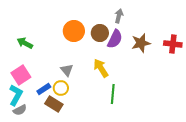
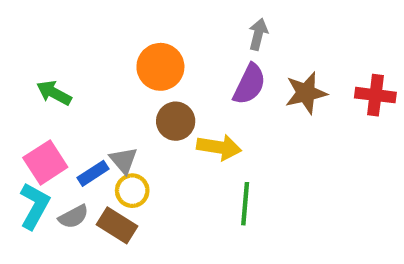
brown circle: (100, 33) -> (176, 121), moved
yellow arrow: (101, 68) -> (219, 147), turned 132
gray triangle: (67, 70) -> (124, 160), moved
blue rectangle: (44, 89) -> (93, 173), moved
gray semicircle: (20, 110) -> (74, 217), moved

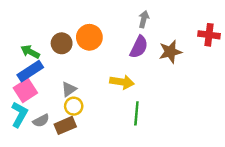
red cross: (375, 95) -> (209, 35), moved
brown circle: (176, 121) -> (62, 43), moved
gray triangle: (124, 160) -> (69, 89), turned 35
blue rectangle: (93, 173) -> (30, 71), moved, size x1.5
brown rectangle: (117, 225) -> (65, 125), turned -55

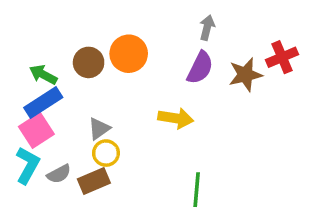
red cross: (209, 35) -> (282, 57), moved, turned -30
green line: (136, 113) -> (197, 190), moved

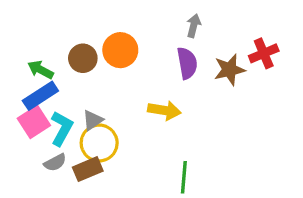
purple semicircle: (200, 68) -> (187, 63), turned -36
yellow circle: (106, 153) -> (99, 143), size x1.5
cyan L-shape: (28, 165) -> (62, 128), moved

